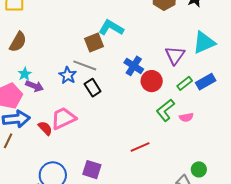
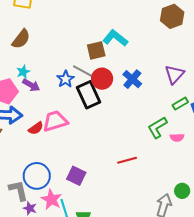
red circle: (152, 81) -> (102, 79), moved
black rectangle: (93, 88) -> (88, 95), size x1.5
red semicircle: (45, 128) -> (36, 128), turned 91

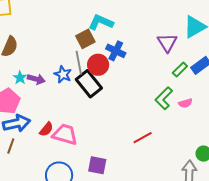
gray line: (84, 72) -> (79, 63), turned 65
blue cross: (132, 79) -> (116, 51), moved
purple arrow: (31, 85) -> (36, 79), moved
pink trapezoid: (55, 121) -> (65, 134), moved, turned 48

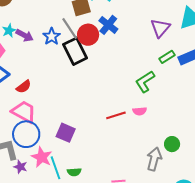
gray line: (79, 63) -> (70, 29), turned -35
pink semicircle: (185, 103) -> (140, 111), moved
pink trapezoid: (65, 134) -> (24, 112), moved

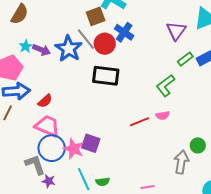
blue star: (52, 36) -> (69, 49), size x1.5
black rectangle: (75, 51) -> (106, 76), moved, turned -52
pink star: (42, 157) -> (74, 149), moved

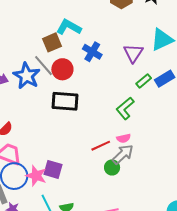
blue cross: (124, 32) -> (92, 52), moved
green circle: (198, 145) -> (112, 167), moved
gray arrow: (181, 162) -> (123, 154), moved, turned 40

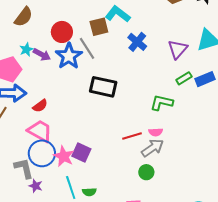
red circle: (62, 69) -> (62, 32), moved
green L-shape: (125, 108) -> (162, 103), turned 45
green circle: (112, 167) -> (146, 172), moved

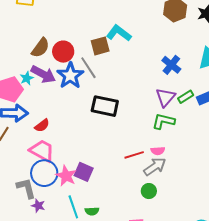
brown semicircle: (24, 17) -> (40, 48), moved
blue cross: (137, 42) -> (171, 65), moved
cyan star: (26, 49) -> (27, 78), moved
purple triangle: (178, 49) -> (165, 97), moved
purple arrow: (42, 55) -> (43, 74), size x1.4

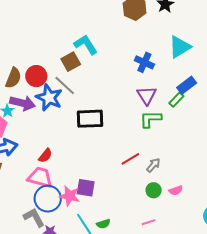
cyan L-shape: (119, 33) -> (86, 45), turned 35
green rectangle: (186, 97) -> (176, 100), moved
red semicircle: (42, 125) -> (45, 156), moved
pink semicircle: (158, 151) -> (176, 190), moved
gray arrow: (155, 167) -> (153, 165), size x0.7

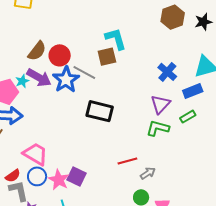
brown square: (71, 62) -> (107, 57), moved
blue rectangle: (187, 85) -> (193, 91), moved
gray line: (65, 86) -> (84, 72), turned -30
red semicircle: (45, 156) -> (13, 176), moved
blue circle: (48, 199) -> (37, 176), size x0.7

